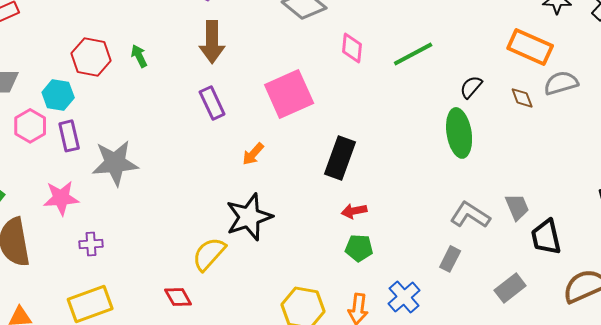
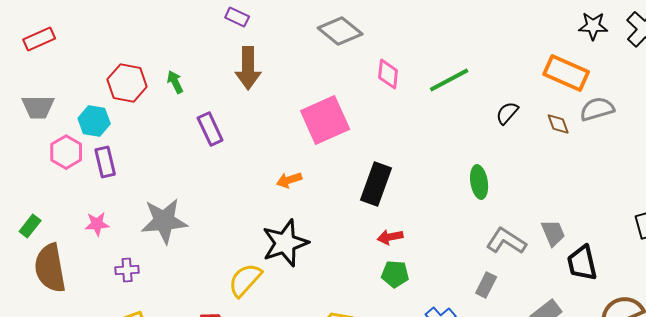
purple rectangle: (212, 103) -> (210, 129), moved
green ellipse: (459, 133) -> (479, 182), moved, size x0.7
orange arrow: (253, 154) -> (289, 180), turned 30
gray star: (115, 163) -> (164, 221), moved
pink star: (61, 198) -> (97, 224), size x0.7

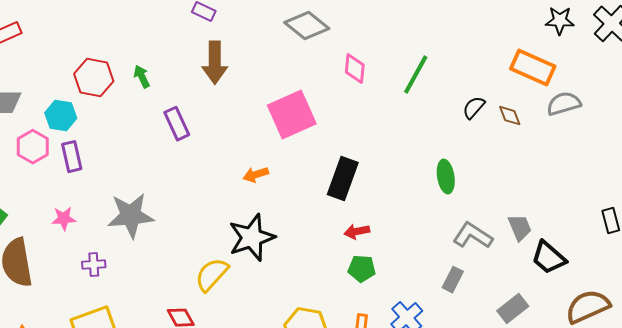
green line: (449, 80) -> (416, 75), turned -33
brown diamond: (558, 124) -> (510, 116), moved
black trapezoid: (582, 263) -> (549, 258), turned -36

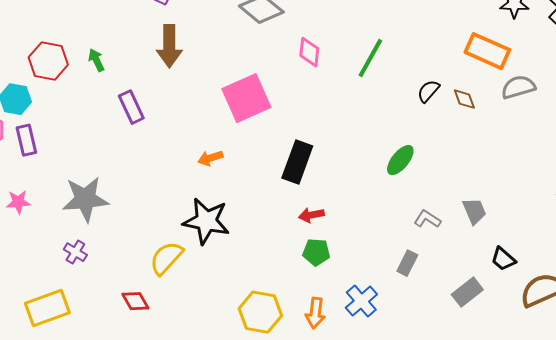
green ellipse: (446, 177) -> (400, 160), turned 48
gray L-shape: (473, 236) -> (427, 219), size x0.7
black star: (252, 238) -> (206, 221), turned 30
black trapezoid: (549, 258) -> (503, 259), moved, size x0.7
purple cross: (94, 265) -> (75, 252), moved, turned 35

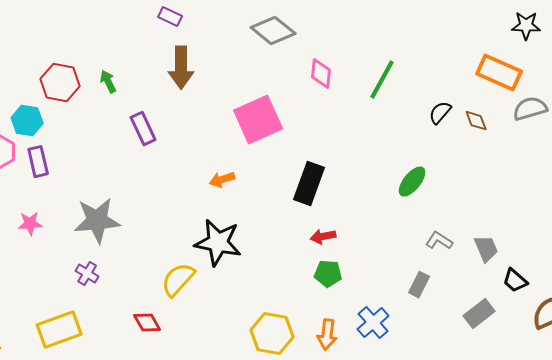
gray trapezoid: (474, 211) -> (486, 249), moved

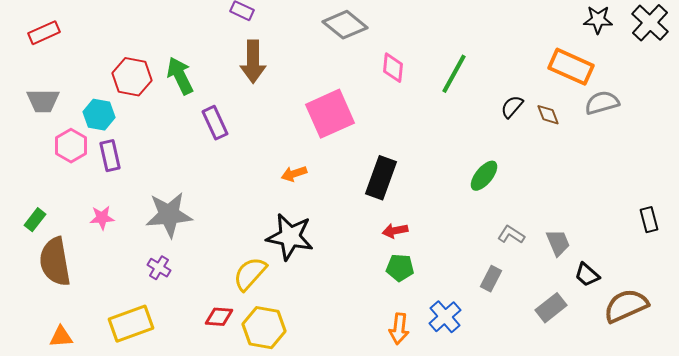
green arrow: (108, 82) -> (180, 76), size x1.6
red diamond: (147, 323) -> (219, 317), turned -56
yellow hexagon: (272, 334) -> (264, 328), moved

